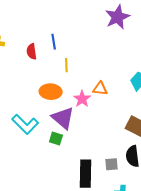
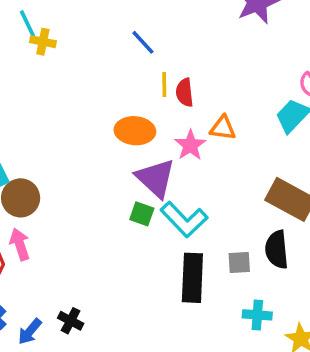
blue line: (54, 42) -> (143, 42), turned -35
red semicircle: (32, 52) -> (185, 93), moved
cyan L-shape: (25, 124) -> (184, 219), moved

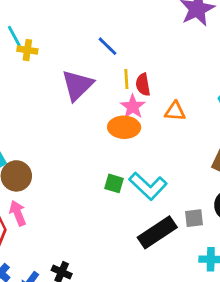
orange ellipse: (135, 131) -> (124, 127), moved
pink star: (190, 145) -> (133, 107), moved
purple triangle: (155, 178) -> (77, 85), moved, turned 36
black rectangle: (192, 278) -> (157, 232), turned 57

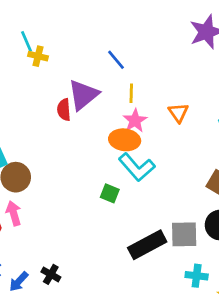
red semicircle: (143, 85) -> (64, 110), moved
orange triangle: (175, 111) -> (178, 113), moved, turned 45
cyan L-shape: (148, 186) -> (137, 167), moved
gray square: (194, 218) -> (184, 234), size x1.5

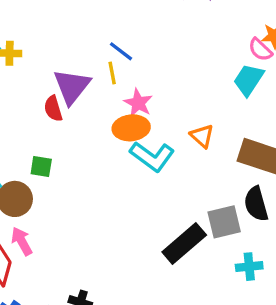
blue line: (116, 60) -> (121, 51), moved
yellow line: (131, 93) -> (112, 73), moved
orange triangle: (178, 113) -> (202, 136), moved
green square: (110, 193) -> (41, 167), moved

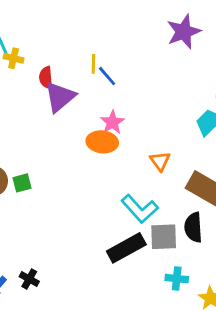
yellow line: (112, 73) -> (93, 64), moved
red semicircle: (53, 109) -> (46, 78), moved
cyan L-shape: (152, 156) -> (140, 209), moved
green square: (41, 167) -> (22, 183), moved, turned -36

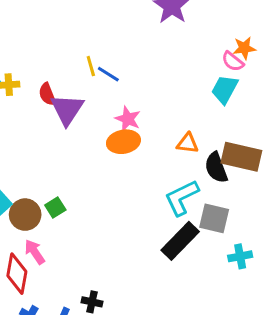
orange triangle: (160, 161) -> (188, 143), turned -30
cyan L-shape: (140, 209) -> (182, 198), turned 123
black semicircle: (193, 227) -> (216, 168), moved
gray square: (164, 237) -> (214, 218), turned 32

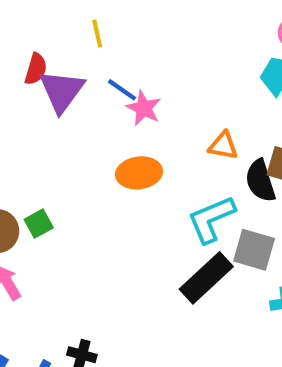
blue line: (108, 74) -> (122, 90), moved
red semicircle: (47, 94) -> (36, 69), turned -145
orange ellipse: (123, 142) -> (139, 173), moved

